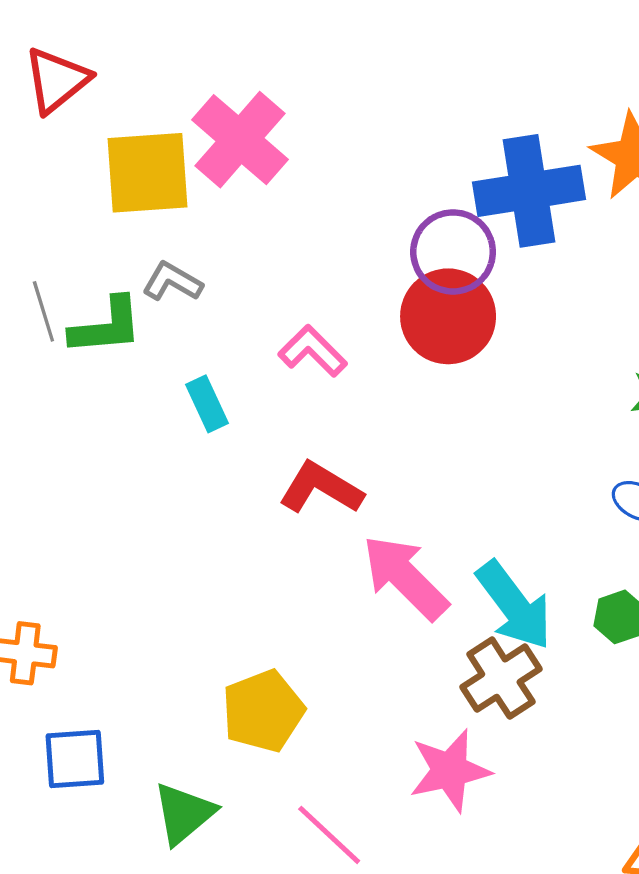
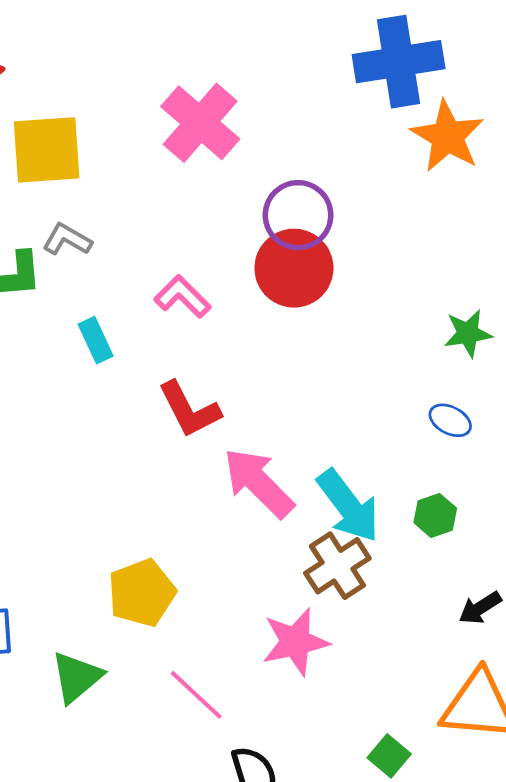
pink cross: (240, 140) -> (200, 123), moved
blue cross: (529, 191) -> (399, 62), moved
red L-shape: (321, 488) -> (189, 409), turned -148

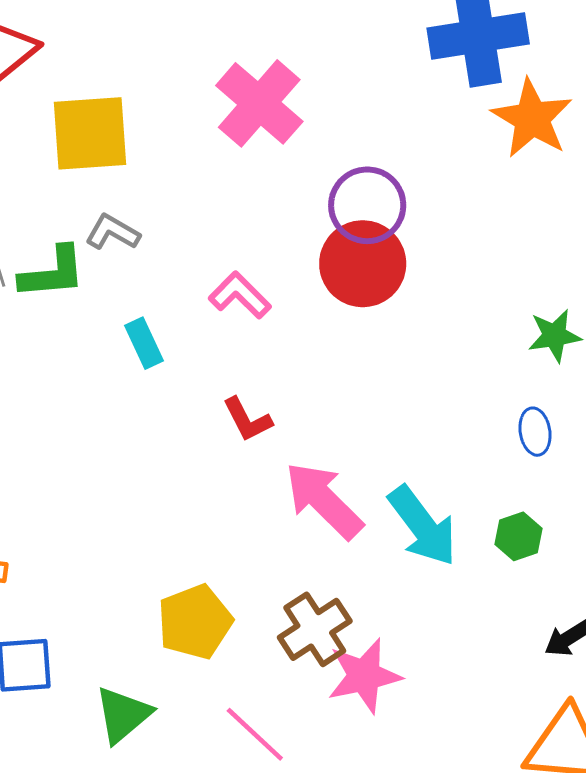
red L-shape: (189, 409) -> (247, 420), size x0.7
blue ellipse: (450, 420) -> (535, 432), turned 54
brown cross: (337, 566) -> (315, 629), moved

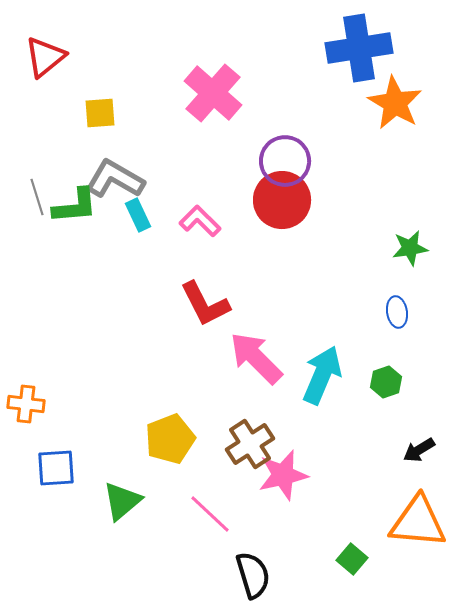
yellow square: (90, 133) -> (100, 113), size x0.6
gray L-shape: (112, 232) -> (115, 179), size x1.6
cyan rectangle: (144, 343) -> (138, 215), moved
red L-shape: (247, 420) -> (205, 304), size x1.5
cyan arrow: (423, 526) -> (322, 375), turned -120

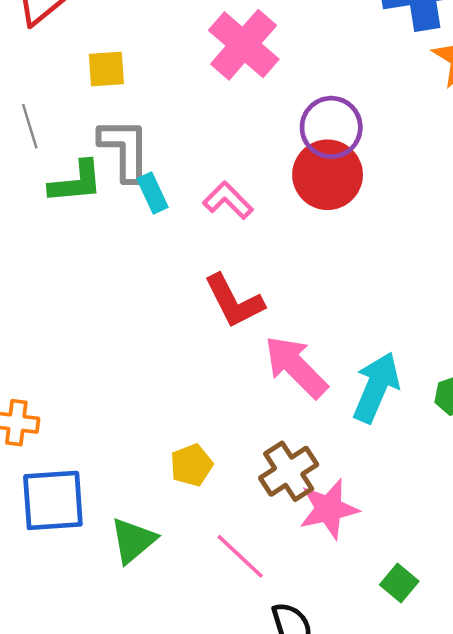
gray L-shape: (115, 179) -> (125, 149), turned 60
gray line: (37, 197) -> (30, 126), moved
yellow pentagon: (170, 439) -> (191, 465), size x0.7
blue square: (56, 468) -> (53, 500), size x1.4
green square: (352, 559) -> (399, 583), moved

